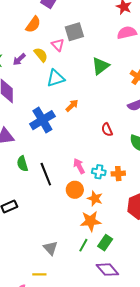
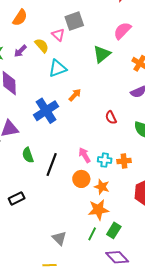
orange semicircle: (33, 24) -> (20, 18), moved
pink semicircle: (127, 33) -> (122, 31), moved, turned -30
black line: (46, 174) -> (52, 164), turned 45

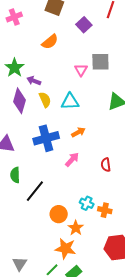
yellow semicircle: (42, 46) -> (45, 100), moved
purple arrow: (20, 51) -> (34, 81), moved, turned 48
pink arrow: (85, 155) -> (72, 160), moved, turned 56

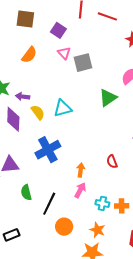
pink triangle: (81, 70) -> (64, 53), moved
orange arrow: (78, 132) -> (81, 170), moved, turned -40
pink arrow: (72, 160) -> (80, 190), moved
orange circle: (59, 214) -> (64, 227), moved

